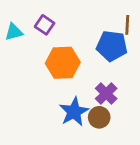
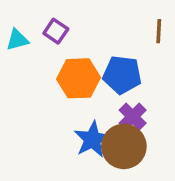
blue pentagon: (112, 46) -> (122, 75), moved
brown circle: (99, 117) -> (124, 146), size x1.6

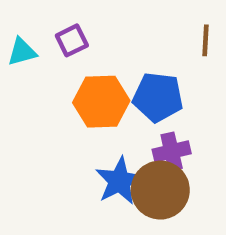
purple square: (56, 31) -> (72, 40), turned 30
purple cross: (133, 117) -> (172, 151), turned 32

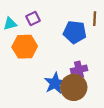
blue pentagon: (158, 97) -> (75, 32), moved
orange hexagon: (101, 102) -> (25, 47), moved

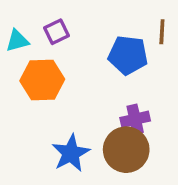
blue star: (55, 83) -> (71, 153), moved

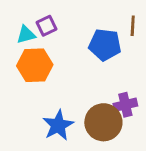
cyan triangle: (17, 41) -> (26, 35), moved
purple cross: (135, 119) -> (125, 105), moved

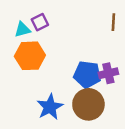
blue pentagon: (105, 45) -> (87, 74), moved
purple cross: (125, 105) -> (108, 73), moved

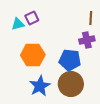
orange hexagon: (30, 56) -> (33, 55), moved
purple cross: (108, 73) -> (87, 40), moved

